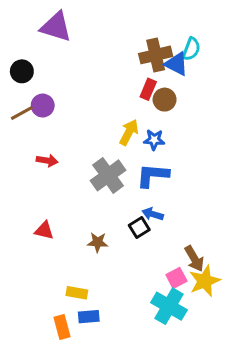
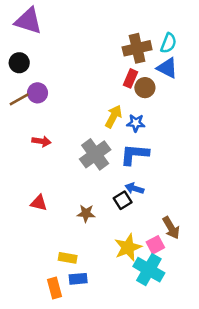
purple triangle: (56, 27) -> (28, 21), moved
blue triangle: (176, 64) -> (167, 68), moved
yellow star: (205, 281) -> (128, 247), moved

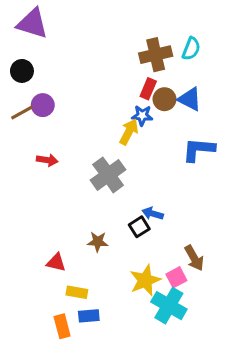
blue triangle: (167, 68) -> (190, 99), moved
blue star: (136, 123) -> (142, 116), moved
blue L-shape: (134, 154) -> (199, 150), moved
red triangle: (39, 203) -> (56, 262), moved

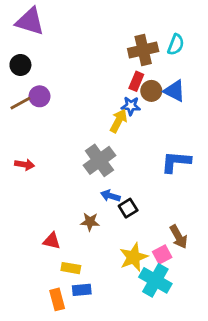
blue L-shape: (199, 150) -> (176, 162), moved
red arrow: (47, 160) -> (25, 164), moved
blue arrow: (153, 214) -> (110, 196), moved

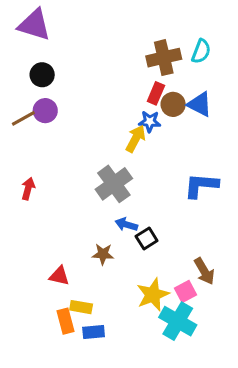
black circle: (20, 65) -> (42, 75), moved
red arrow: (25, 164) -> (28, 189), turned -84
orange rectangle: (57, 299) -> (65, 321), moved

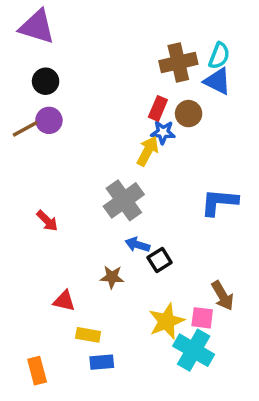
red rectangle: (156, 93) -> (158, 108), moved
blue triangle: (200, 104) -> (217, 81), moved
red arrow: (28, 189) -> (47, 221), moved, turned 120
pink square: (186, 291) -> (202, 318), turned 35
orange rectangle: (65, 321) -> (37, 371), moved

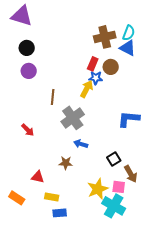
brown line: (25, 129) -> (53, 97), moved, turned -56
black square: (160, 260) -> (114, 159), moved
orange rectangle: (37, 371) -> (17, 198), moved, turned -42

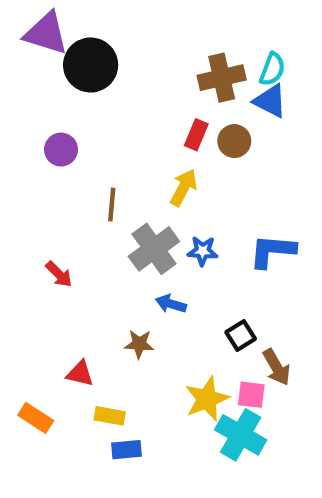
black circle: (27, 48) -> (91, 65), moved, size x1.6
blue star: (96, 78) -> (203, 251), moved

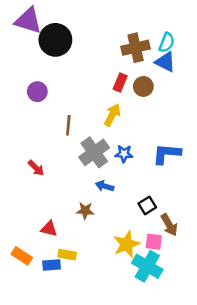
blue rectangle: (127, 450) -> (52, 265), moved

